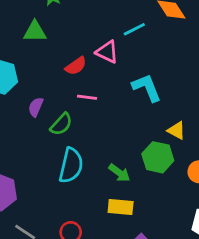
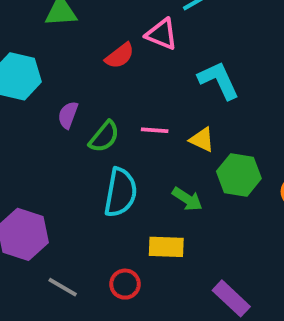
pink line: (87, 97) -> (155, 130), moved
yellow triangle: (176, 130) -> (202, 140), moved
yellow rectangle: (121, 207) -> (166, 247), moved

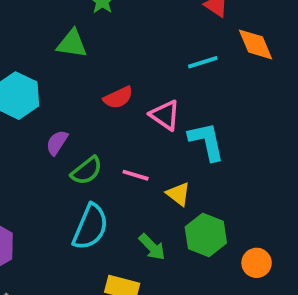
pink triangle: (162, 34) -> (165, 115), moved

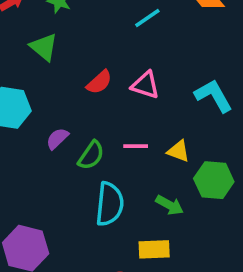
green triangle: (72, 44) -> (44, 47), turned 48
cyan line: (203, 62) -> (147, 18), moved
cyan L-shape: (206, 141) -> (214, 96), moved
purple semicircle: (57, 143) -> (57, 139), turned 30

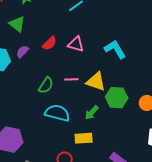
purple semicircle: (57, 139) -> (22, 52), moved
yellow triangle: (178, 151) -> (96, 82), size x1.5
cyan semicircle: (110, 204) -> (57, 113), turned -80
green arrow: (170, 205) -> (92, 113), turned 105

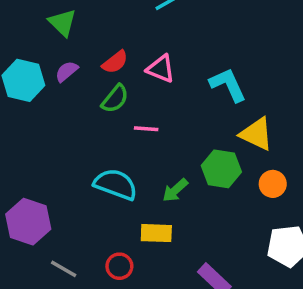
yellow triangle: (96, 82) -> (256, 134), moved
green semicircle: (46, 85) -> (115, 99), moved

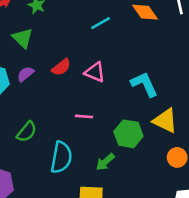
green semicircle: (115, 99) -> (27, 132), moved
green hexagon: (221, 169) -> (128, 134), moved
cyan semicircle: (116, 184) -> (61, 157), turned 80

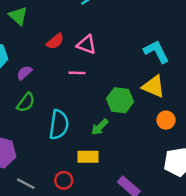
purple semicircle: (25, 74) -> (24, 73), moved
cyan L-shape: (144, 84) -> (156, 52), moved
pink line: (84, 116) -> (77, 73), moved

